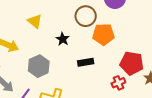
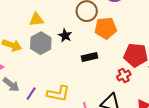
yellow triangle: (35, 21) -> (36, 19), turned -42
gray hexagon: (39, 66) -> (41, 43), moved

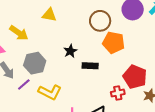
black star: (65, 36) -> (70, 51), moved
gray hexagon: (41, 43) -> (35, 63), moved

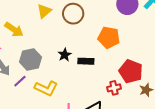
yellow triangle: (49, 15) -> (44, 11), turned -49
brown circle: (100, 21) -> (73, 14), moved
black star: (70, 51) -> (65, 55), moved

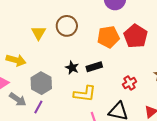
red pentagon: (131, 71) -> (136, 36), moved, turned 30
yellow L-shape: (46, 88) -> (85, 94), moved

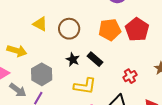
brown circle: (67, 26) -> (69, 29), moved
yellow triangle: (39, 33) -> (40, 24), turned -35
black rectangle: (94, 67) -> (95, 59), turned 56

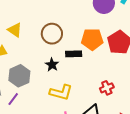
yellow triangle: (40, 24) -> (15, 30), moved
black rectangle: (95, 59) -> (74, 54), moved, turned -49

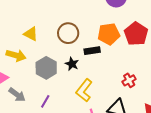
gray hexagon: (19, 76) -> (46, 68), moved
yellow L-shape: (61, 92) -> (84, 90), turned 120
purple line: (13, 99) -> (45, 101), moved

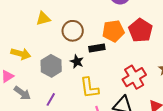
yellow triangle: (31, 34) -> (43, 19), moved, turned -42
red cross: (129, 80) -> (134, 77), size x1.6
yellow L-shape: (84, 90) -> (89, 88), turned -45

